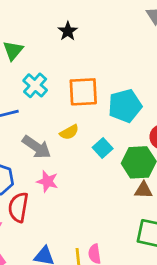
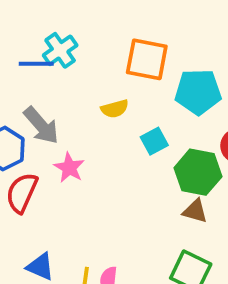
cyan cross: (35, 85) -> (60, 50), moved
gray arrow: (37, 147) -> (41, 126), moved

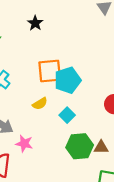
cyan pentagon: (198, 92) -> (68, 80), moved
green hexagon: (198, 172) -> (80, 146), moved

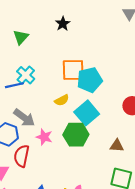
cyan square: (67, 115) -> (87, 113), size x1.6
green hexagon: (80, 146) -> (76, 135), moved

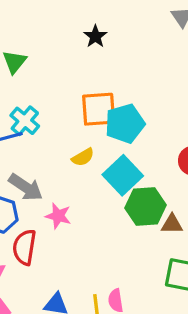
black star: (63, 24) -> (95, 36), moved
green hexagon: (76, 135) -> (146, 206), moved

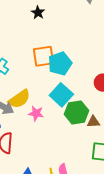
yellow semicircle: (83, 157) -> (19, 99), moved, size x1.6
pink star: (58, 216) -> (36, 113), moved

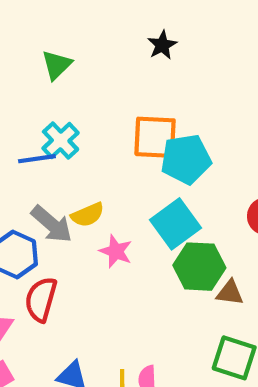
yellow semicircle: (19, 99) -> (88, 215), size x0.7

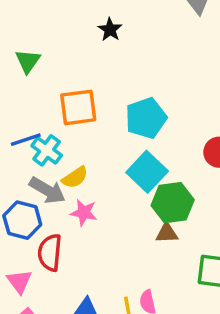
orange square: (155, 137) -> (78, 107), moved
cyan cross: (61, 141) -> (47, 150), moved
pink star: (116, 251) -> (84, 213), moved
brown triangle: (230, 293) -> (167, 233), moved

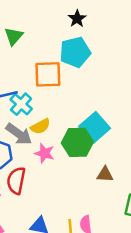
cyan pentagon: (146, 118) -> (75, 52), moved
green hexagon: (173, 203) -> (77, 142), moved

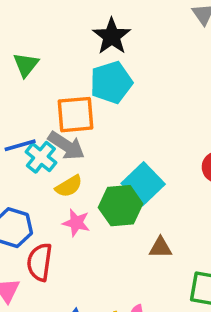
black star: (77, 19) -> (112, 36), size x1.5
gray arrow: (19, 134) -> (66, 146), moved

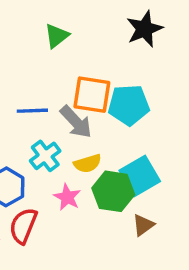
cyan pentagon: (111, 82) -> (129, 105), moved
cyan cross: (41, 157) -> (45, 156), moved
yellow semicircle: (69, 186) -> (88, 163), moved
brown triangle: (160, 248) -> (143, 225), moved, turned -50

